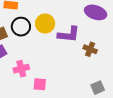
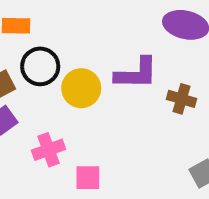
yellow circle: (45, 24) -> (81, 88), moved

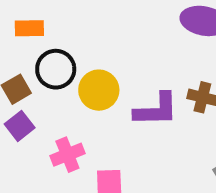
purple L-shape: (136, 73) -> (156, 110), moved

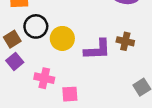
pink cross: (67, 155) -> (44, 78), turned 36

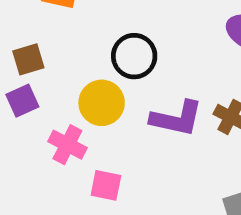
black circle: (36, 26) -> (134, 56), moved
yellow circle: (62, 38) -> (102, 103), moved

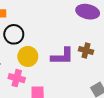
black circle: (134, 56) -> (14, 34), moved

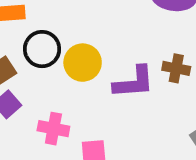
yellow circle: (28, 56) -> (83, 63), moved

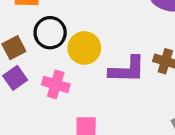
pink cross: (53, 129) -> (56, 84), moved

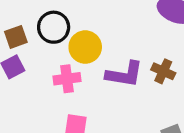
pink cross: (56, 84) -> (67, 79), moved, turned -32

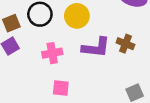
yellow circle: (85, 47) -> (77, 16), moved

